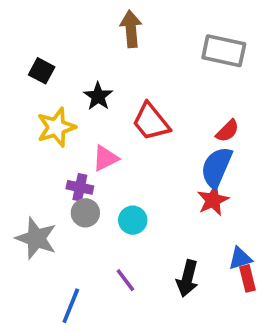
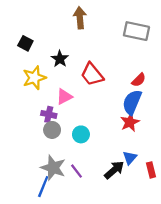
gray star: (36, 238) -> (53, 168), moved
blue triangle: (240, 258) -> (130, 158), moved, turned -32
black arrow: (187, 278) -> (114, 170), turned -145

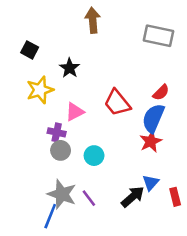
red trapezoid: (92, 74) -> (117, 103), moved

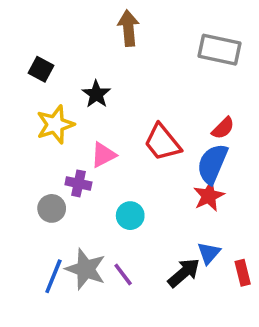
gray circle: (61, 150) -> (52, 208), moved
blue line: (50, 216) -> (53, 276), moved

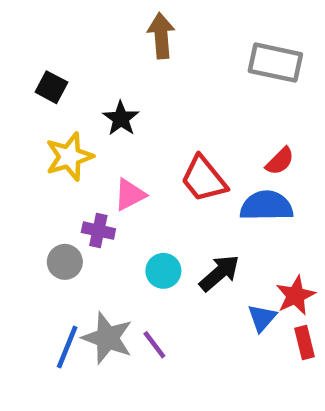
blue semicircle: (212, 164) -> (266, 206), turned 66
red star: (209, 196) -> (296, 295), moved
black arrow: (184, 273) -> (219, 273), moved

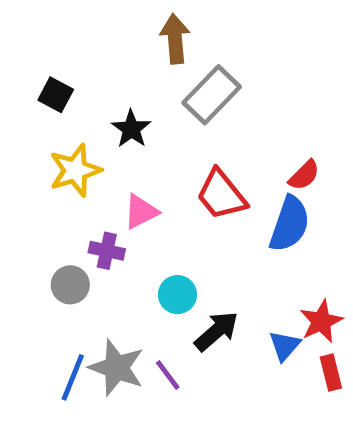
gray rectangle: (275, 63) -> (212, 95), moved, turned -58
blue semicircle: (266, 206) -> (290, 224), turned 110
black arrow: (219, 273) -> (216, 331), moved

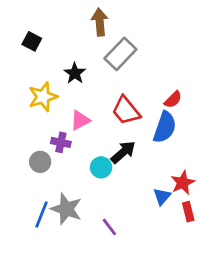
black square: (56, 95) -> (32, 41), moved
black arrow: (216, 331) -> (123, 152), moved
purple line: (168, 375) -> (109, 227), moved

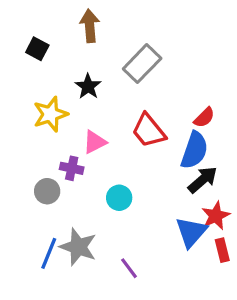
brown arrow: (100, 22) -> (90, 26), moved
black arrow: (123, 152) -> (203, 180), moved
blue triangle: (162, 196) -> (191, 232), size x1.5

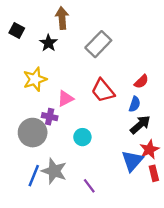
black square: (37, 49) -> (17, 31), moved
black star: (88, 86) -> (48, 43), moved
blue semicircle: (194, 150) -> (135, 104), size x0.6
gray circle: (47, 191) -> (33, 133), size x1.6

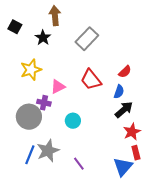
blue triangle: (132, 161) -> (123, 167), moved
gray star: (54, 171) -> (48, 151), turned 30

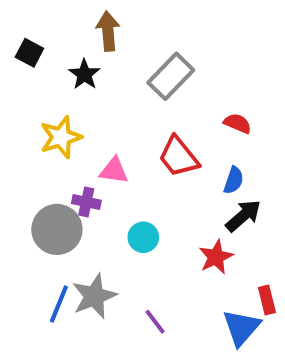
red semicircle: (125, 72) -> (238, 123), moved, turned -112
pink triangle: (58, 87) -> (114, 171), turned 35
red star: (132, 132) -> (216, 257), moved

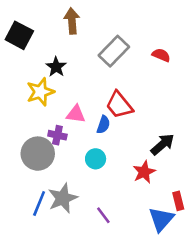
black square: (29, 53) -> (19, 35), size x1.5
black star: (84, 74) -> (56, 67), moved
red semicircle: (238, 123) -> (161, 55), moved
blue semicircle: (234, 180) -> (103, 125), moved

